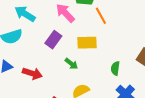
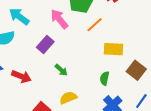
orange line: (101, 16) -> (95, 25), turned 72
yellow rectangle: (87, 43) -> (113, 49), moved

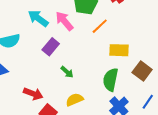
cyan arrow: (19, 16) -> (38, 18), moved
red arrow: (21, 76) -> (33, 94), moved
green semicircle: (105, 78) -> (111, 80), size x1.6

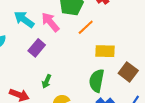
green arrow: (67, 72) -> (47, 81), moved, turned 72

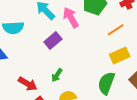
orange line: (86, 27) -> (116, 30), moved
yellow rectangle: (105, 51) -> (120, 55), turned -36

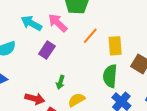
orange line: (116, 30) -> (90, 36), moved
yellow rectangle: (120, 55) -> (115, 46), turned -54

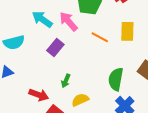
orange line: (90, 36) -> (100, 37), turned 72
yellow rectangle: (115, 46) -> (127, 31), moved

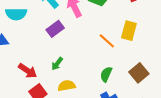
orange line: (100, 37) -> (107, 41), moved
green semicircle: (116, 79) -> (106, 74), size x0.7

